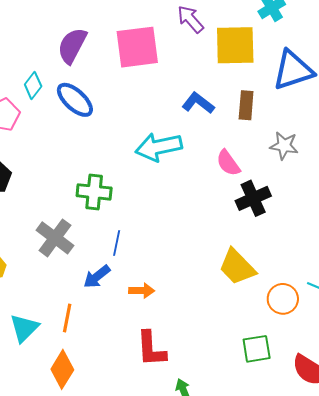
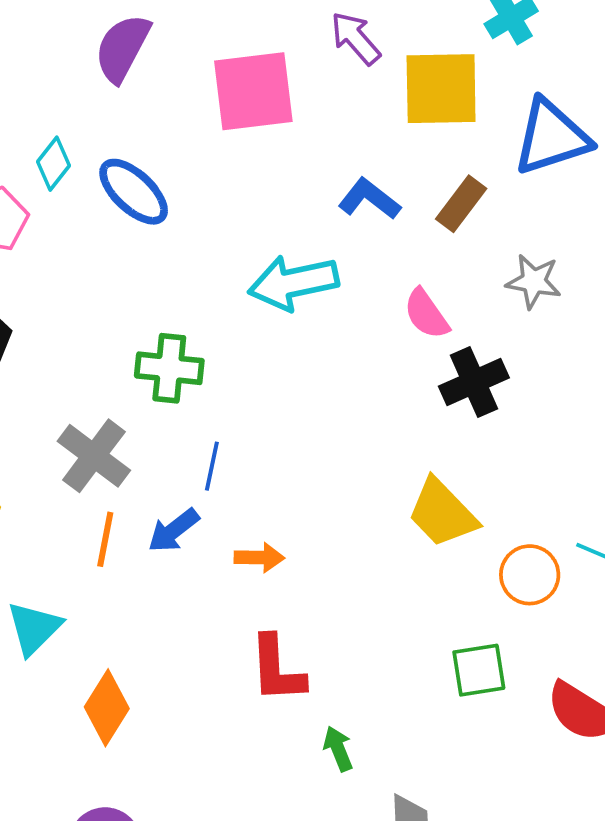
purple semicircle: (72, 46) -> (122, 48), moved
brown rectangle: (246, 105) -> (461, 204), turned 32
orange line: (67, 318) -> (105, 539), moved

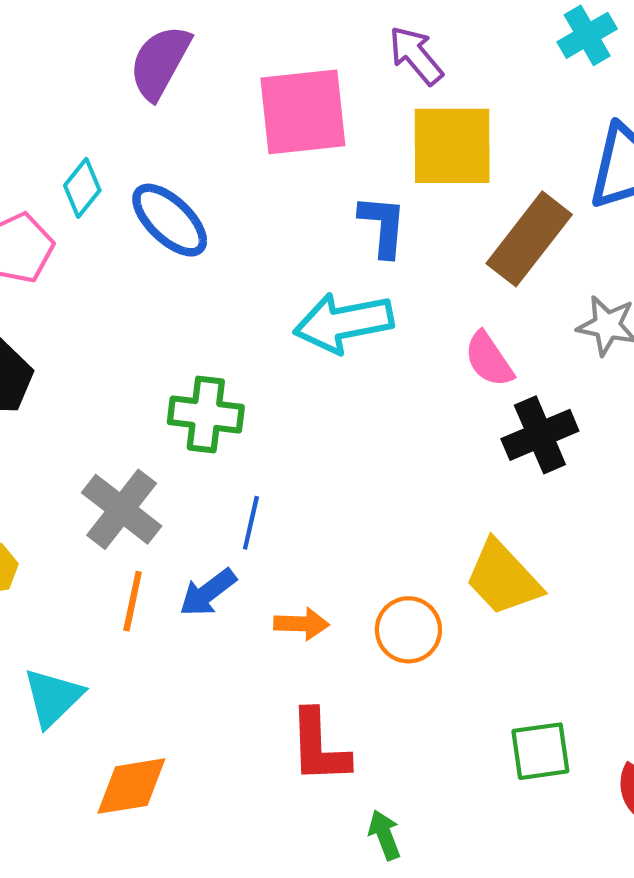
yellow square: (441, 89) -> (452, 146), moved
blue L-shape: (369, 199) -> (383, 226), moved, turned 56
brown rectangle: (461, 204) -> (529, 239), size x1.5
orange circle: (530, 575) -> (408, 630), moved
orange diamond: (107, 708) -> (131, 786), turned 48

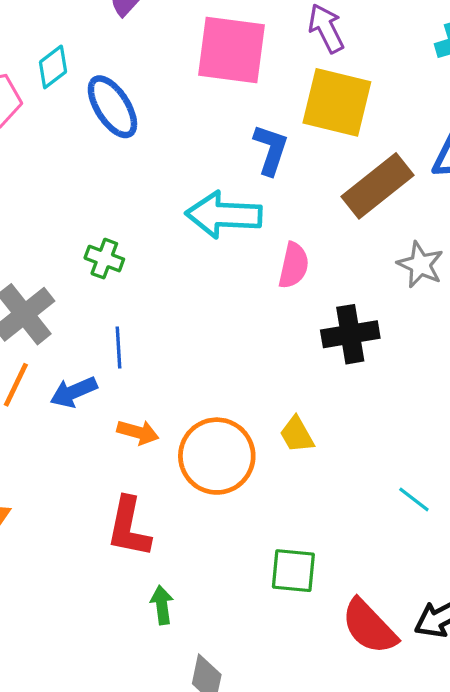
pink semicircle: (489, 359) -> (294, 265), moved, turned -147
green cross: (206, 414) -> (104, 259), size x0.7
blue line: (251, 523) -> (118, 348), turned -30
yellow trapezoid: (503, 578) -> (297, 435), size x0.6
orange circle: (408, 630) -> (217, 456), size x1.5

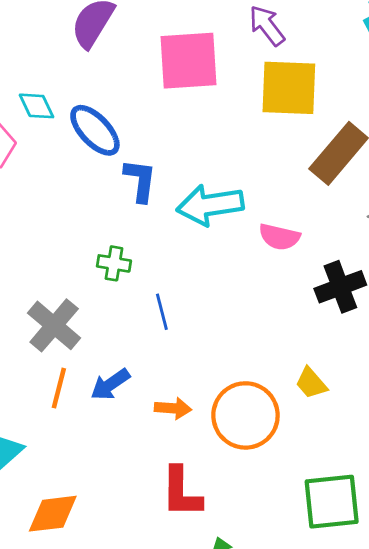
cyan diamond: (53, 67) -> (36, 106), turned -66
blue L-shape: (271, 150) -> (140, 180), moved
pink semicircle: (294, 265) -> (279, 237), turned 102
blue line: (118, 348) -> (162, 312), moved
green square: (293, 571) -> (332, 502), size x1.4

